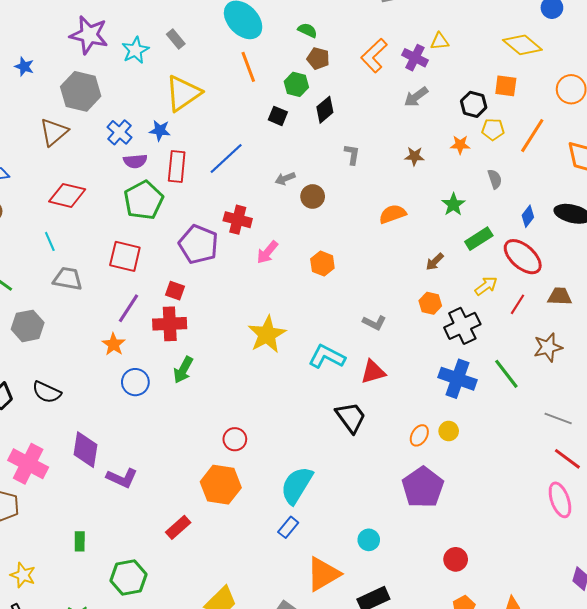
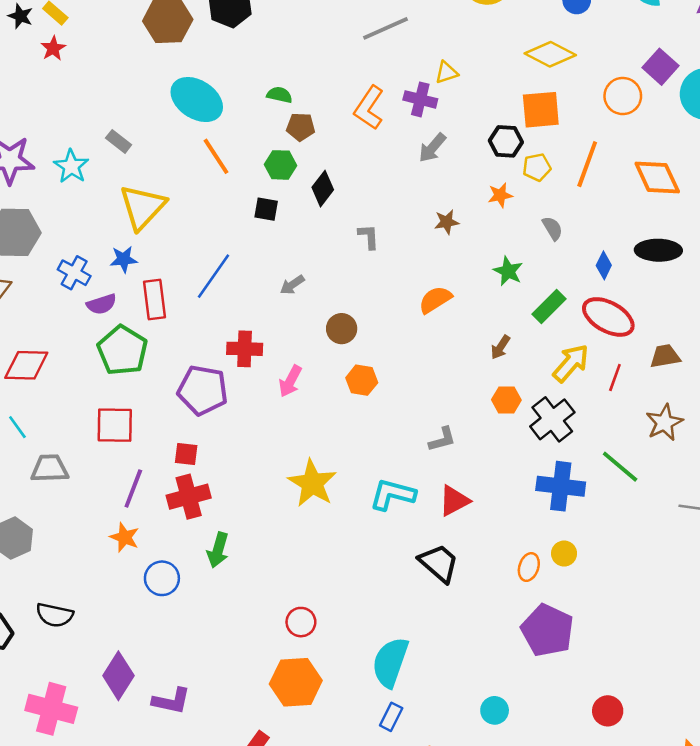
orange square: (506, 86) -> (541, 110), size x1.4
brown circle: (313, 196) -> (342, 329), moved
yellow arrow: (486, 286) -> (571, 363), size x1.4
gray L-shape: (374, 323) -> (442, 439), turned -30
purple diamond: (85, 450) -> (118, 676), turned 36

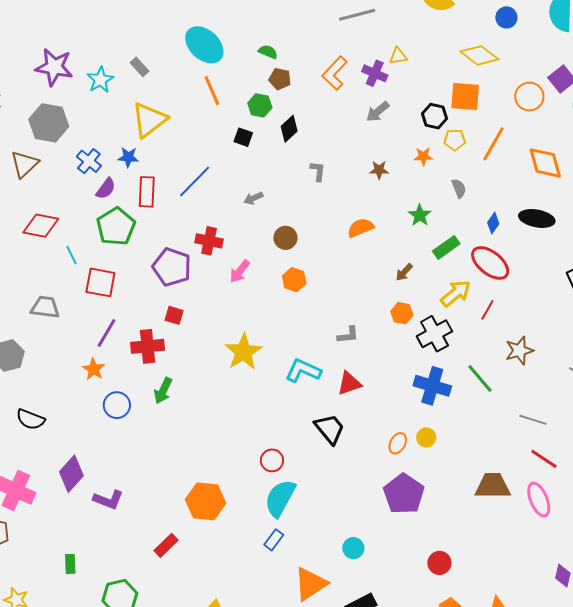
purple semicircle: (102, 304) -> (106, 189), turned -45
brown trapezoid: (665, 356) -> (493, 486), moved, size x1.5
cyan line: (17, 427) -> (71, 255), moved
red square: (186, 454) -> (174, 315), moved
red circle: (301, 622) -> (272, 460), moved

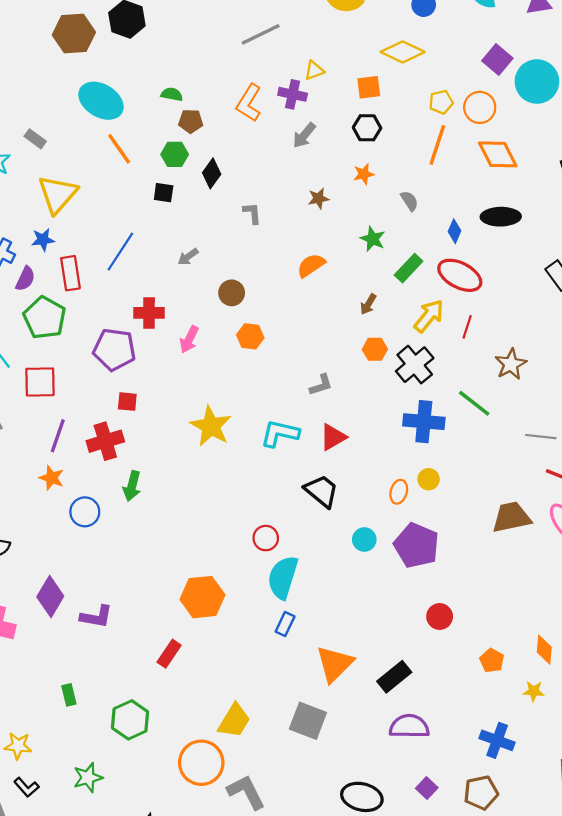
orange square: (465, 96) -> (369, 87), moved, size x0.7
orange circle: (529, 97) -> (480, 107), moved
yellow pentagon: (455, 140) -> (441, 102), moved
cyan circle: (353, 548) -> (364, 540), moved
red circle: (439, 563) -> (440, 616), moved

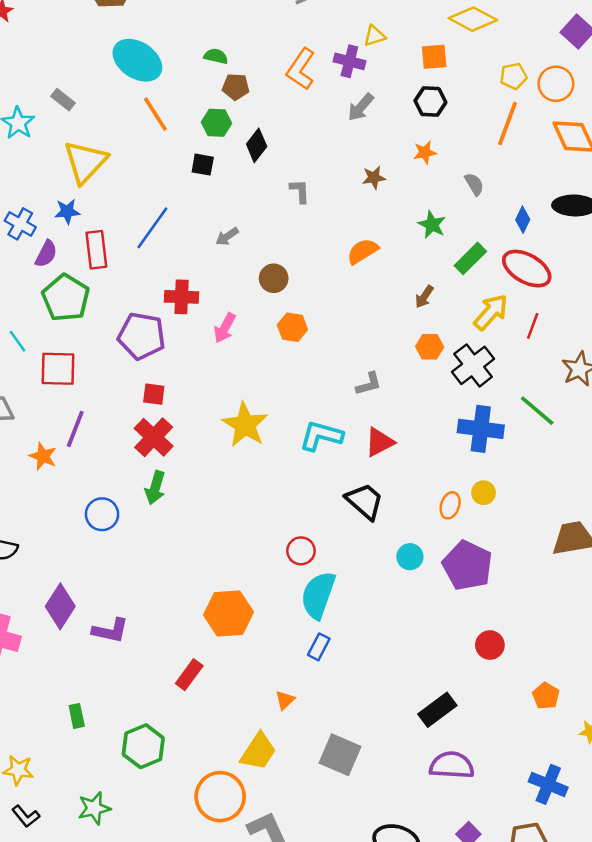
red cross: (105, 441) -> (154, 437), moved, turned -32
orange star: (52, 478) -> (43, 456), moved
orange triangle: (335, 664) -> (285, 700), moved, size x0.5

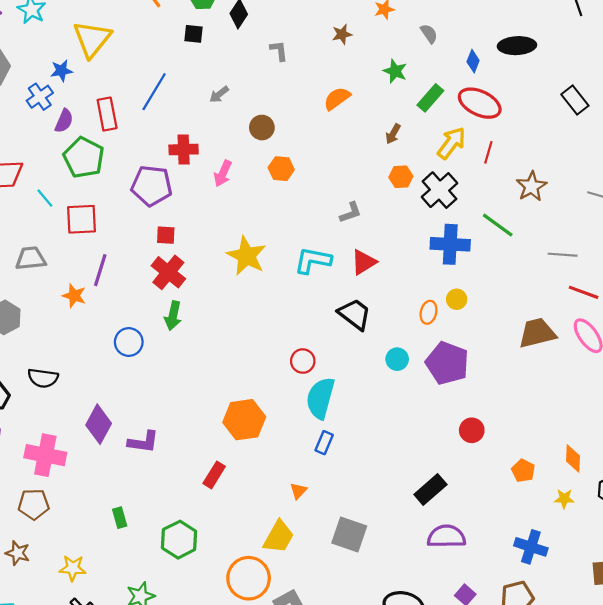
blue star: (67, 211) -> (62, 71), moved
blue cross: (20, 224) -> (40, 97), turned 30

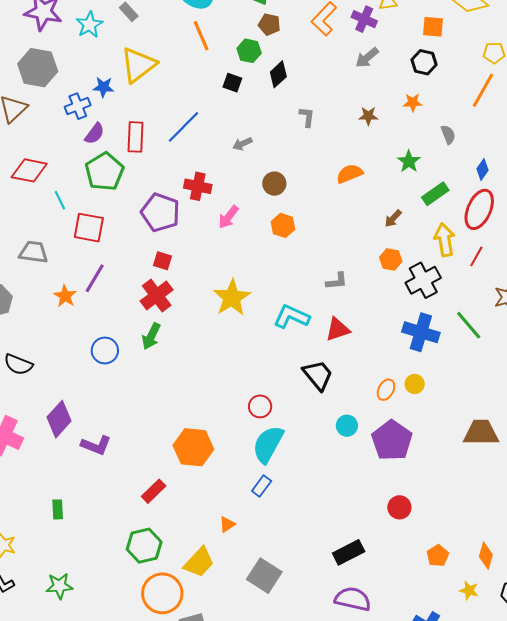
red ellipse: (480, 103) -> (479, 209), turned 75
yellow arrow: (451, 143) -> (445, 240), turned -60
green hexagon: (179, 540) -> (144, 546), moved

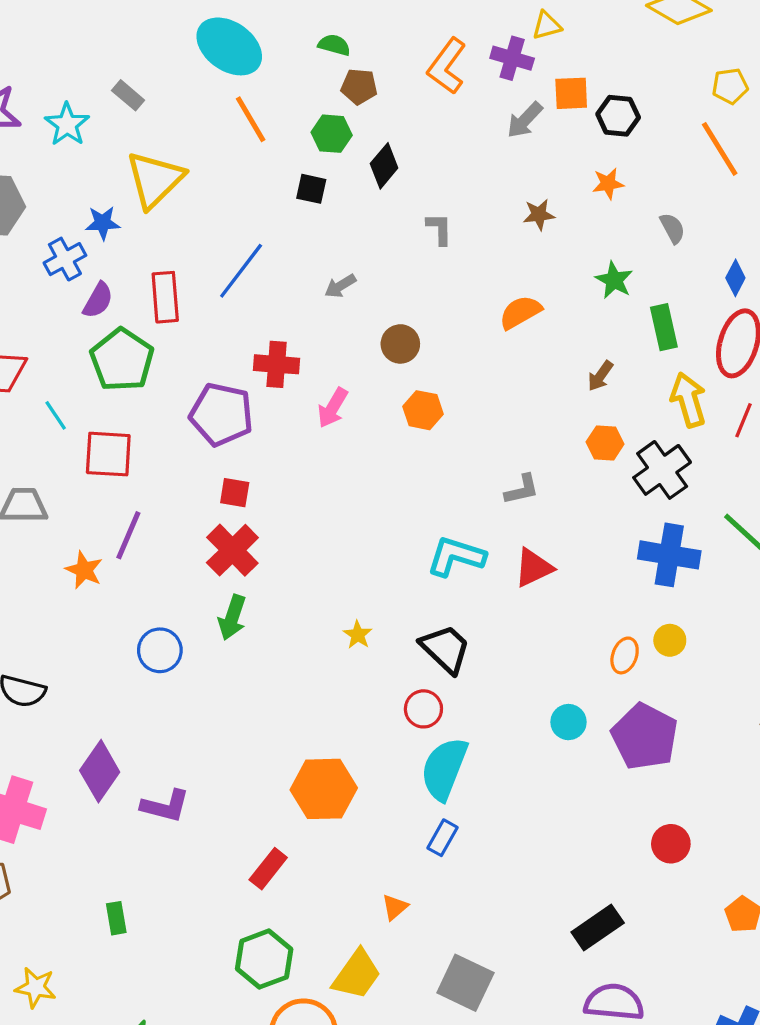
orange square: (433, 27) -> (571, 93), moved
orange line: (483, 90) -> (720, 149), turned -54
green rectangle: (435, 194) -> (664, 327), turned -60
yellow star: (232, 298) -> (358, 635), moved, size x0.5
black trapezoid: (318, 375) -> (445, 649), moved

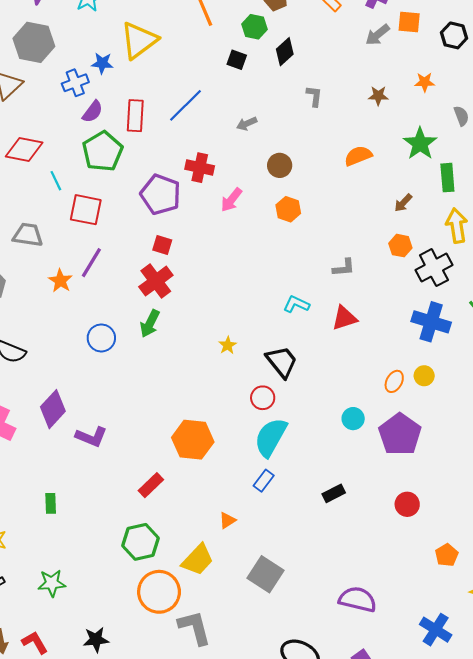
black hexagon: (618, 116) -> (454, 35), moved
green star: (614, 280) -> (420, 144), size x1.4
cyan L-shape: (456, 556) -> (296, 304), size x0.7
black rectangle: (598, 928) -> (334, 493), moved, size x0.7

